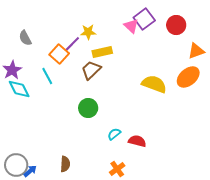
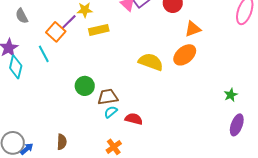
brown trapezoid: (91, 70) -> (108, 97), moved, turned 35
cyan diamond: (19, 89) -> (16, 67), turned 40

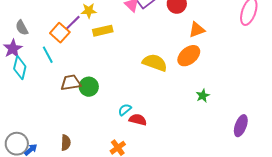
gray semicircle: (22, 16) -> (22, 28), moved
green star: (231, 95) -> (203, 96), moved
brown trapezoid: (108, 97) -> (71, 83), moved
cyan semicircle: (111, 112) -> (125, 110), moved

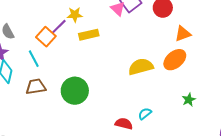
yellow semicircle: (155, 63) -> (141, 67), turned -35
brown trapezoid: (71, 83) -> (36, 87), moved
green circle: (89, 87) -> (75, 91), size x1.4
cyan semicircle: (125, 110) -> (145, 114), moved

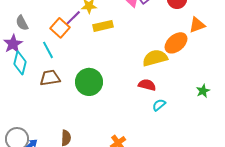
orange ellipse: (175, 60) -> (176, 43), moved
red semicircle: (124, 124) -> (147, 85), moved

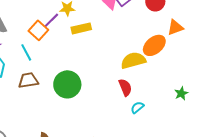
red semicircle: (147, 85) -> (125, 87), turned 54

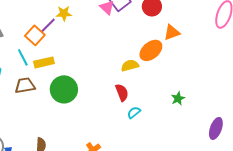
yellow rectangle: (81, 28) -> (44, 62), moved
yellow semicircle: (133, 60) -> (130, 65), size x0.7

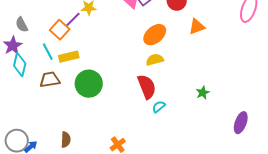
orange ellipse: (151, 50) -> (155, 35), moved
red semicircle: (122, 92) -> (147, 87), size x1.4

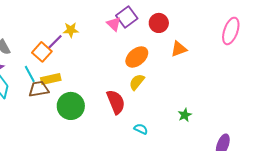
yellow semicircle: (155, 60) -> (137, 82), turned -36
brown trapezoid: (50, 80) -> (39, 89), moved
red semicircle: (147, 87) -> (116, 102), moved
cyan semicircle: (159, 107) -> (141, 129), turned 64

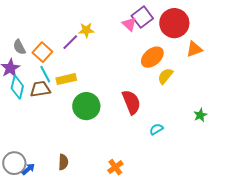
red circle: (159, 23) -> (174, 23), size x1.5
orange square: (42, 52) -> (42, 52), moved
yellow semicircle: (137, 82) -> (165, 76), moved
brown trapezoid: (39, 89) -> (40, 89), moved
cyan semicircle: (141, 129) -> (156, 129), turned -56

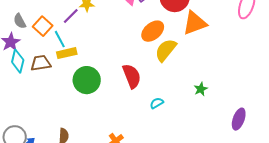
orange triangle: (194, 49) -> (195, 23), size x1.5
cyan line: (45, 74) -> (60, 39), moved
yellow semicircle: (165, 76) -> (166, 50), size x1.4

